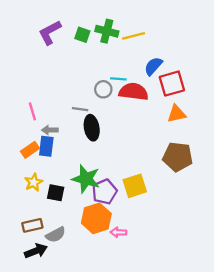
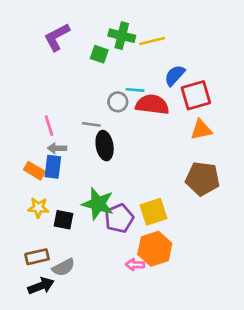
green square: (82, 35) -> (99, 54), moved
pink line: (32, 111) -> (49, 126), moved
orange rectangle: (30, 150) -> (34, 171), turned 66
yellow star: (34, 182) -> (38, 208), turned 30
orange hexagon: (96, 218) -> (155, 249), moved

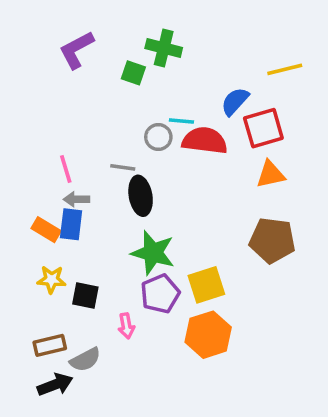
yellow line: (152, 41) -> (285, 69), moved
green star: (98, 204) -> (153, 253), moved
pink arrow: (135, 265) -> (126, 326), moved, turned -102

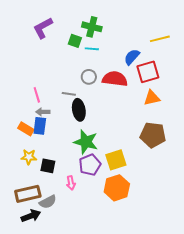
cyan line: (181, 121) -> (92, 49), moved
brown rectangle: (50, 345) -> (28, 194), size x1.4

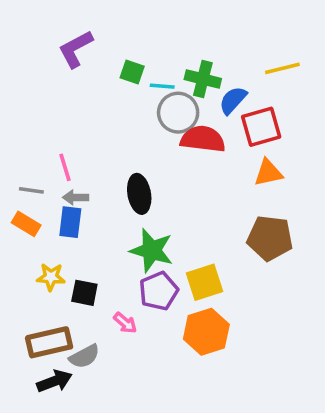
green cross: (92, 27) -> (203, 79), moved
gray circle: (89, 77) -> (178, 113), moved, size x1.5
gray line: (69, 94) -> (31, 190), moved
orange rectangle: (26, 129) -> (26, 224), moved
pink arrow: (71, 183) -> (125, 323), turned -40

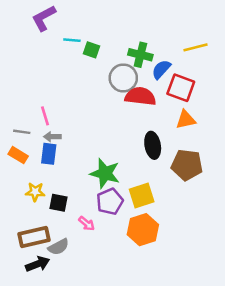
purple L-shape: (76, 49) -> (44, 18), moved
cyan line: (162, 86) -> (72, 40), moved
red square: (261, 127) -> (181, 88), turned 36
black ellipse: (139, 194) -> (153, 145), moved

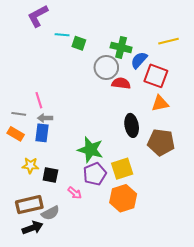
red semicircle: (140, 96) -> (121, 83), size x0.7

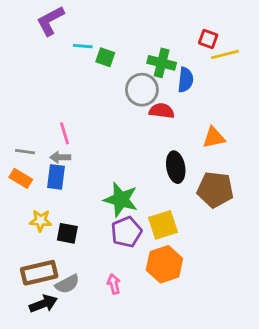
blue semicircle: (139, 60) -> (186, 80), turned 144
red square: (156, 76) -> (208, 39), moved, size x0.6
pink line: (39, 100) -> (64, 133), moved
pink arrow: (75, 193) -> (114, 284), moved, turned -144

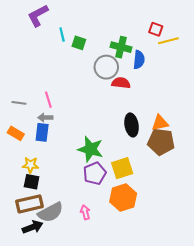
cyan line: (83, 46) -> (62, 34), turned 72
orange triangle: (214, 138) -> (160, 123), moved
gray line: (25, 152) -> (19, 103), moved
black square: (67, 233) -> (32, 182), moved
gray semicircle: (67, 284) -> (51, 212), size x1.4

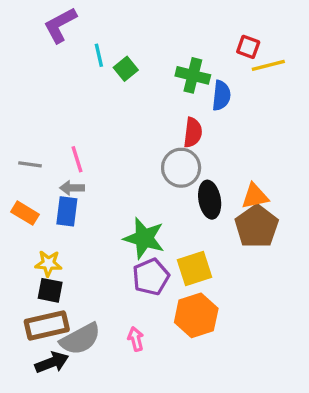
green square: (79, 43) -> (126, 69), turned 32
gray circle: (106, 67) -> (181, 168), moved
red semicircle: (121, 83) -> (193, 132), turned 90
brown pentagon: (161, 142) -> (257, 226), turned 30

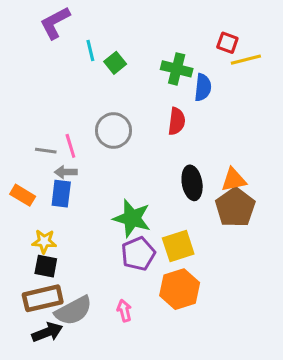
gray line: (30, 164) -> (46, 151), moved
gray circle: (181, 168) -> (114, 131), moved

